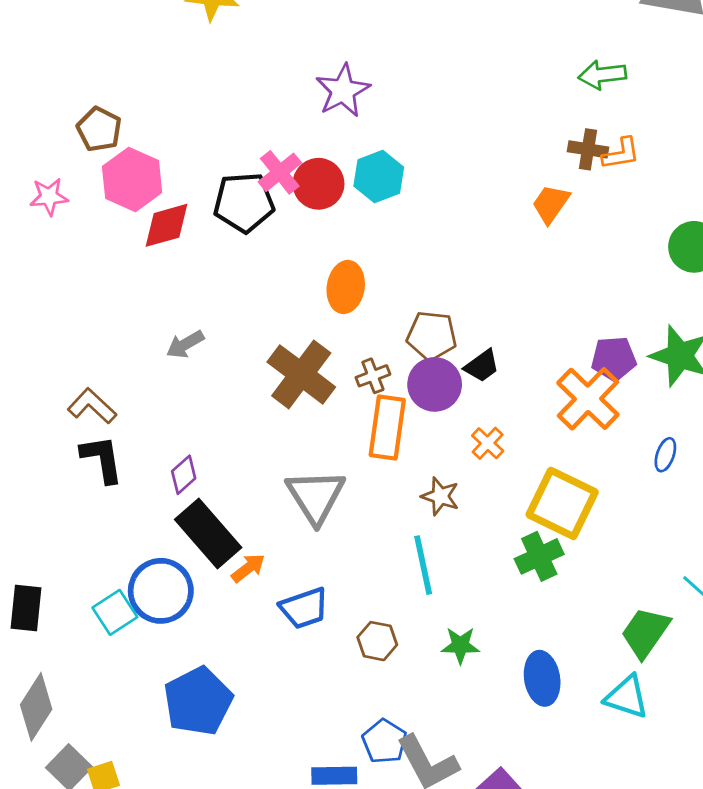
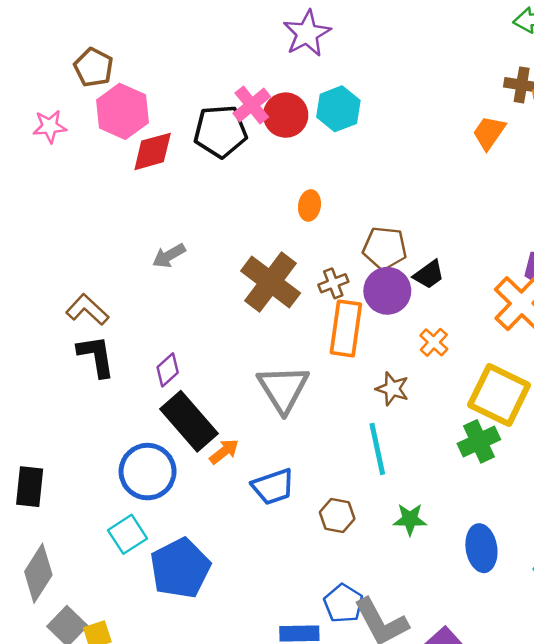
orange ellipse: (346, 287) -> (309, 205), size x0.7
cyan square: (115, 612) -> (127, 534), moved

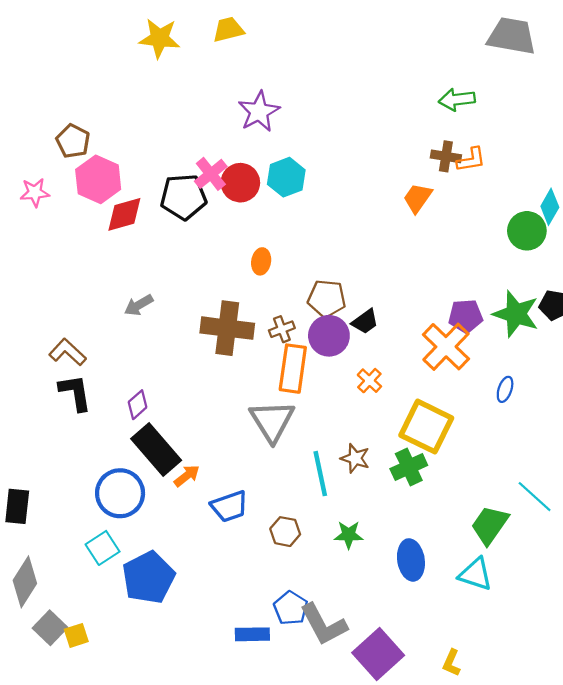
brown cross: (271, 282) -> (227, 328), turned -30
gray triangle: (283, 389) -> (272, 421), moved
brown star: (392, 389) -> (355, 458), moved

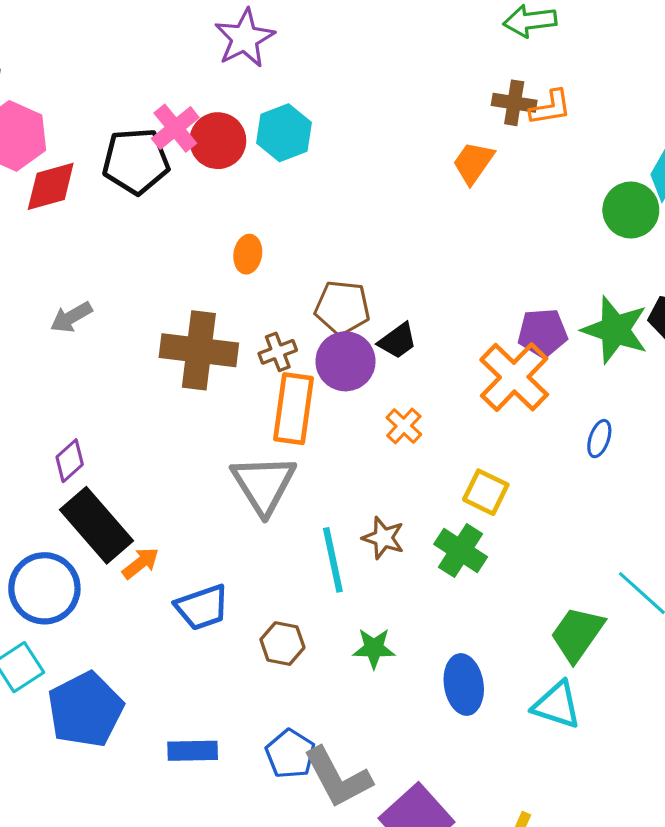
yellow square: (426, 427) -> (486, 492), size x0.6
green cross: (409, 467) -> (461, 551), turned -32
blue rectangle: (252, 634) -> (193, 751), moved

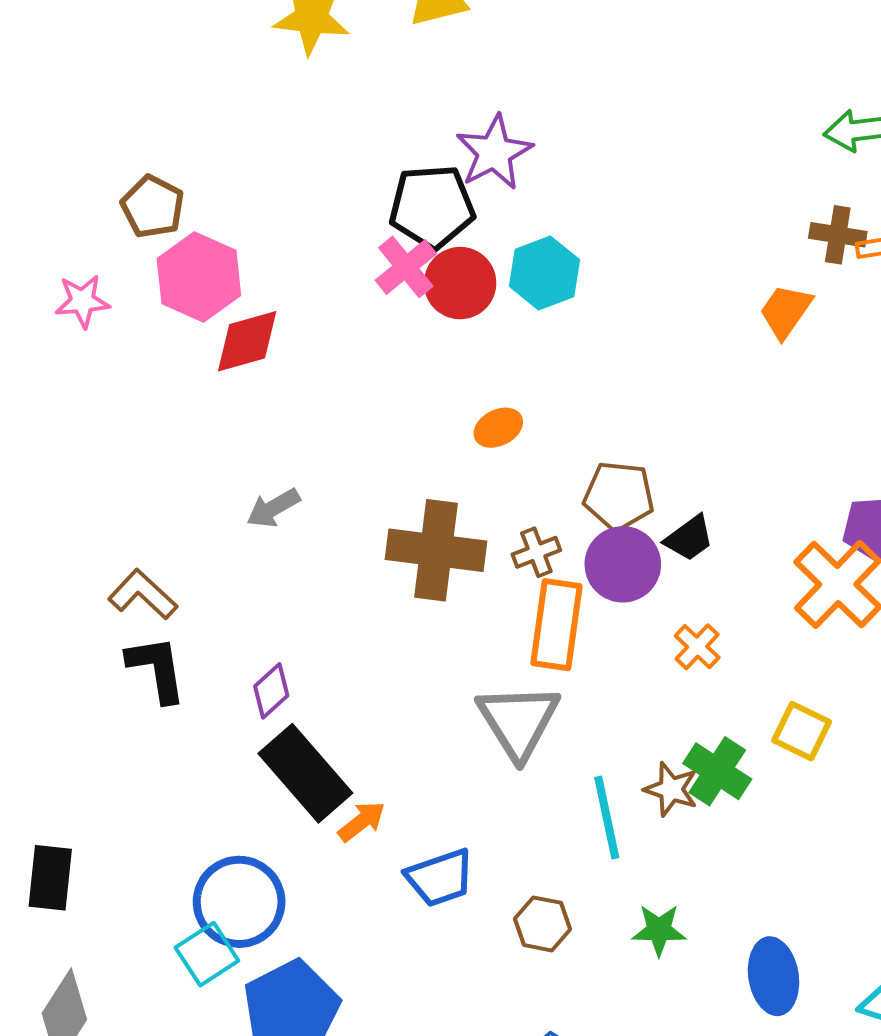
black pentagon: (136, 161) -> (432, 207), moved
orange ellipse: (248, 254) -> (498, 428), turned 54
green cross: (461, 551) -> (717, 771), moved
blue circle: (44, 588) -> (239, 902), moved

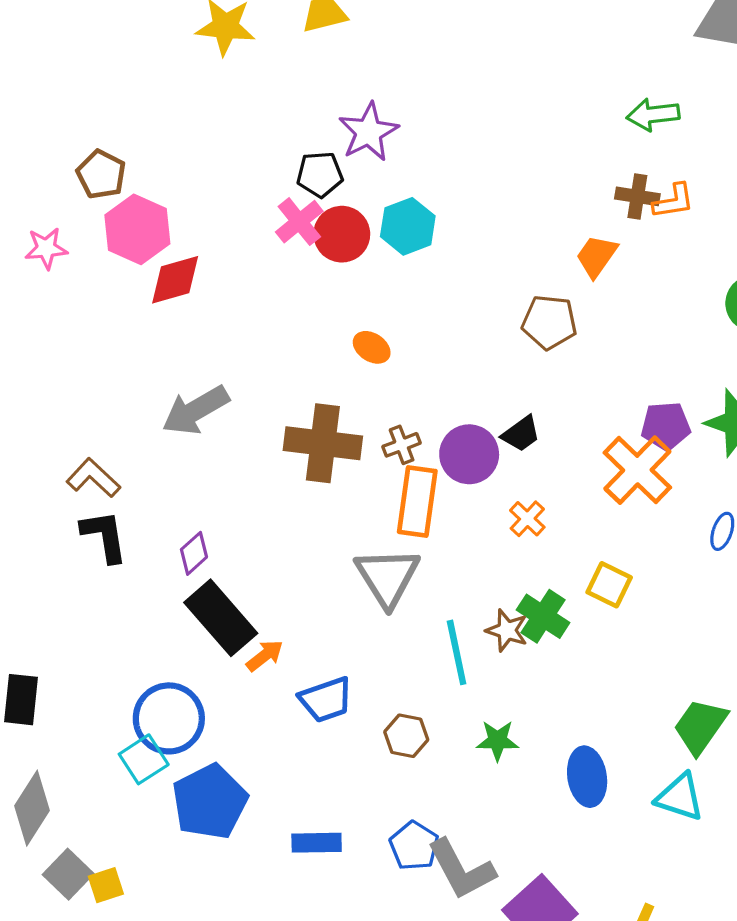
black pentagon: (432, 207) -> (320, 174), size x0.7
orange ellipse: (498, 428) -> (372, 347), turned 60
brown pentagon: (619, 496) -> (549, 322), moved
gray arrow: (273, 508) -> (196, 410), size x1.6

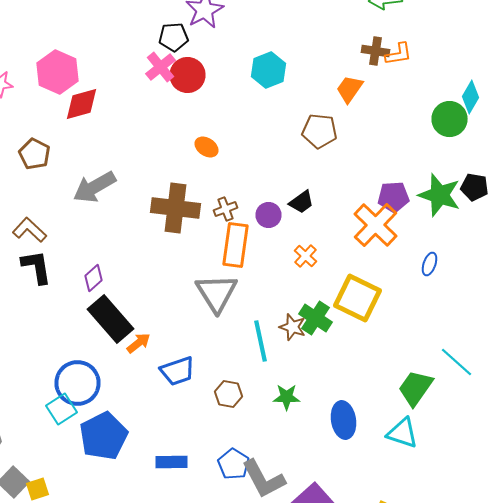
brown pentagon: (101, 174) -> (34, 154), moved
cyan hexagon: (408, 226) -> (268, 70), moved
purple circle: (469, 454) -> (268, 215), size x0.7
yellow square: (609, 585) -> (358, 298), size x1.6

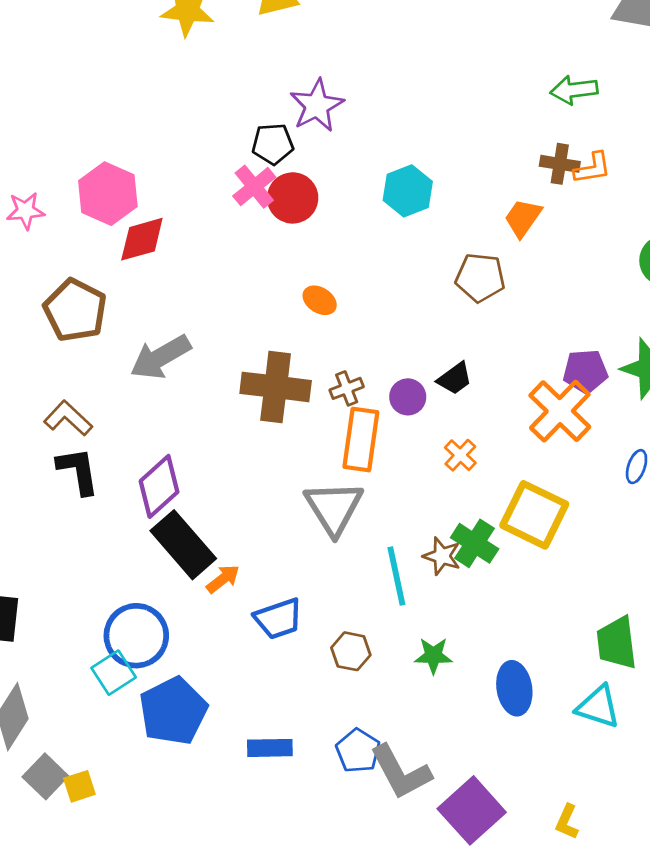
brown pentagon: (34, 154) -> (75, 310), size x1.4
purple diamond: (94, 278) -> (159, 486), size x1.6
green trapezoid: (416, 388) -> (617, 643), turned -42

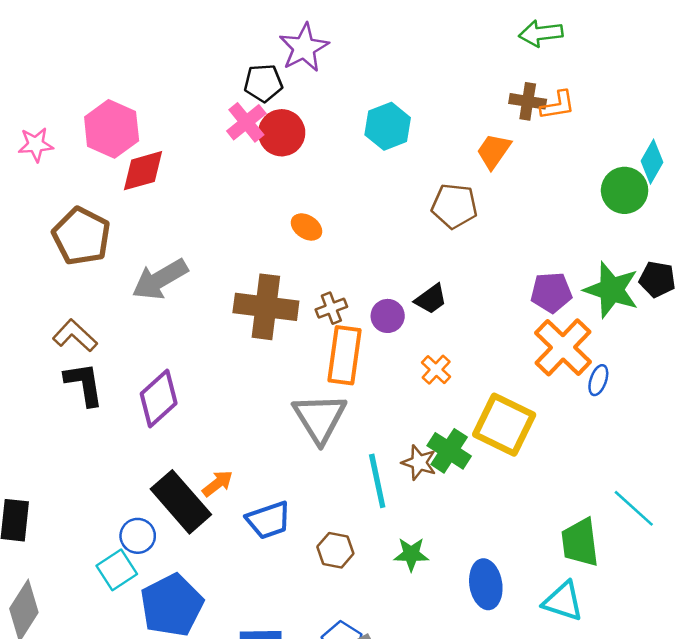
orange cross: (560, 411) -> (563, 347), moved
black rectangle: (183, 545) -> (181, 502), moved
blue circle: (136, 636) -> (138, 536), size x0.6

